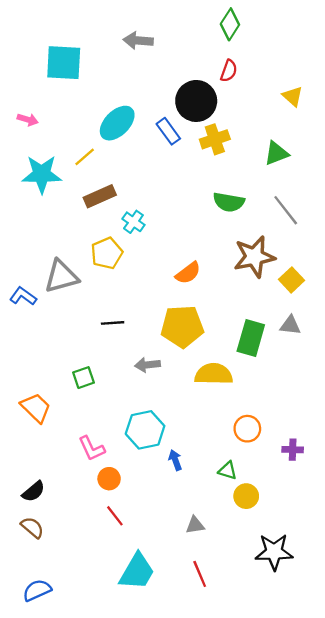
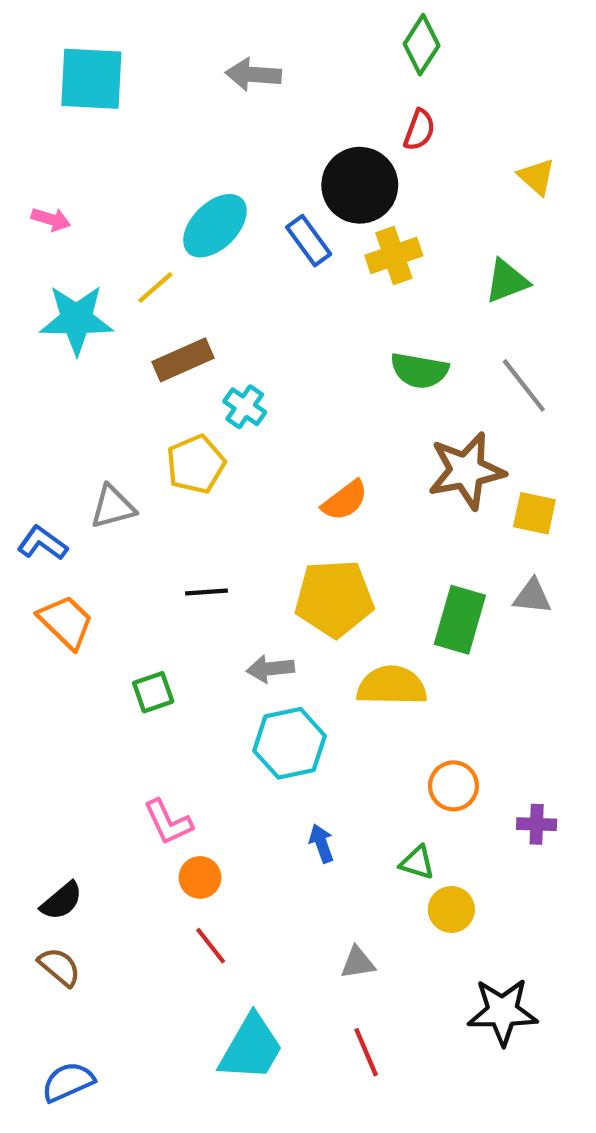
cyan square: (64, 63) -> (91, 79), moved
gray triangle: (61, 276) -> (113, 507), size x0.7
yellow square: (291, 280) -> (534, 513), turned -35
orange trapezoid: (36, 408) -> (66, 622), moved
cyan hexagon: (145, 430) -> (289, 743), moved

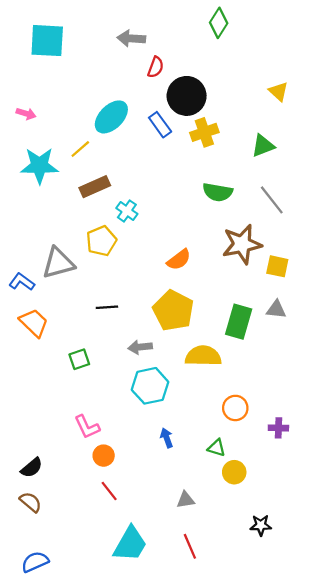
red semicircle: (419, 130) -> (156, 67), moved
gray triangle: (113, 507) -> (58, 263), size x1.4
yellow pentagon: (334, 598) -> (173, 311), turned 30
black star: (502, 1012) -> (261, 525), size x0.6

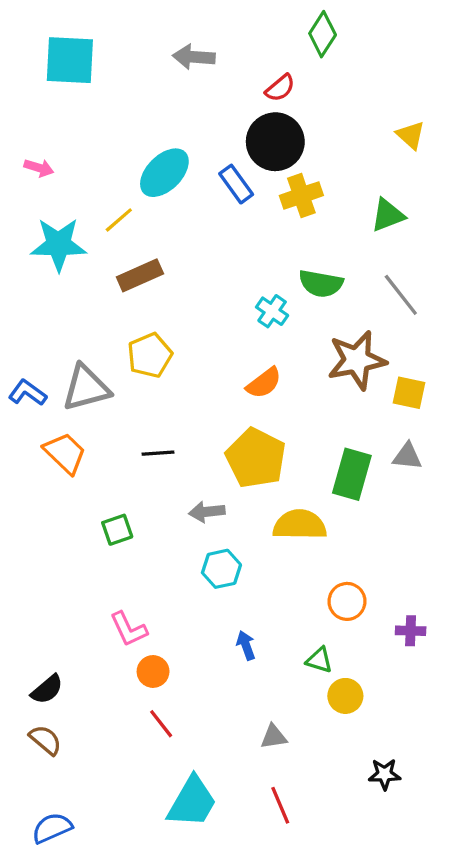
red semicircle: (156, 67) -> (280, 88), moved, turned 30
cyan cross: (127, 211) -> (272, 311), moved
blue L-shape: (22, 282) -> (27, 393), moved
orange trapezoid: (34, 323) -> (65, 453), moved
cyan hexagon: (150, 386) -> (221, 569), size x0.7

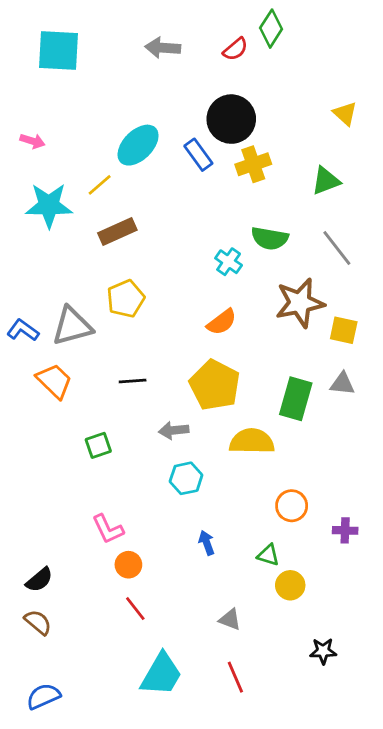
red semicircle: (280, 88) -> (235, 49), moved
gray triangle: (274, 737) -> (230, 620), turned 30

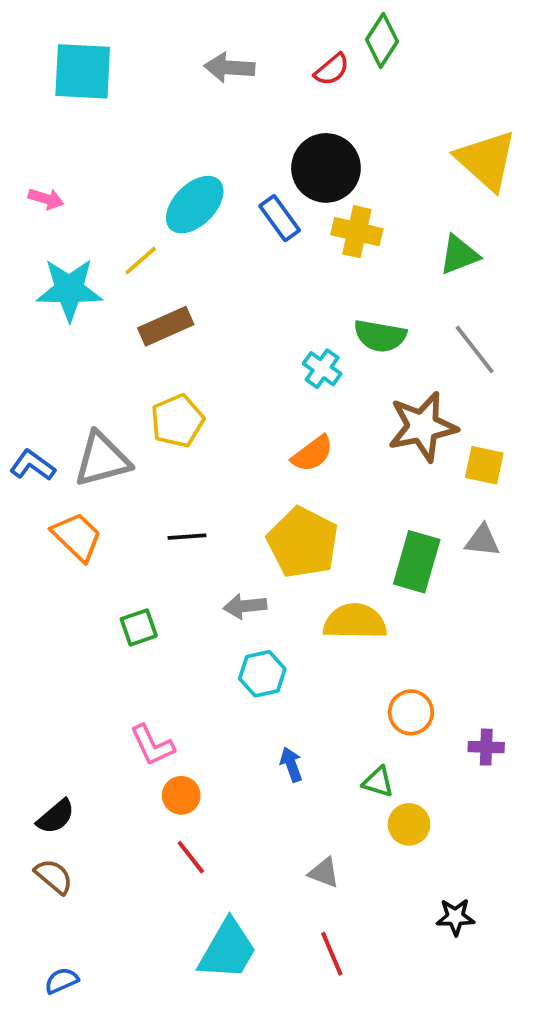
yellow triangle: (345, 114) -> (486, 160), size x1.8
yellow cross: (253, 164) -> (357, 232), turned 32
blue semicircle: (43, 696) -> (61, 981), size x0.7

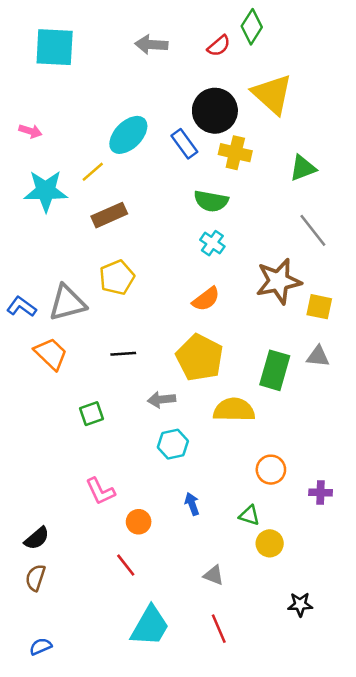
yellow triangle: (486, 160) -> (272, 94), moved
green semicircle: (380, 336) -> (211, 201), moved
orange circle: (181, 795) -> (139, 522), moved
brown semicircle: (54, 876) -> (35, 578), turned -112

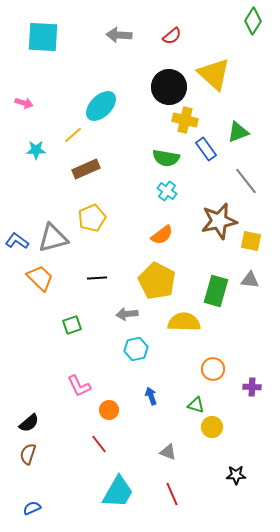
green diamond: (252, 27) -> (253, 21), moved
blue rectangle: (184, 144) -> (206, 149), moved
cyan star: (46, 191) -> (36, 150), size x0.6

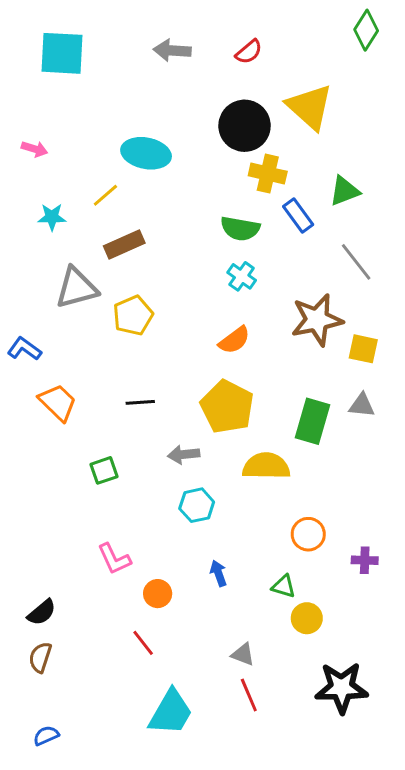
cyan ellipse: (101, 106) -> (146, 153), turned 56
gray triangle: (53, 238) -> (76, 288), moved
black star: (236, 475) -> (342, 688), size x1.8
red line: (172, 494) -> (249, 695), moved

